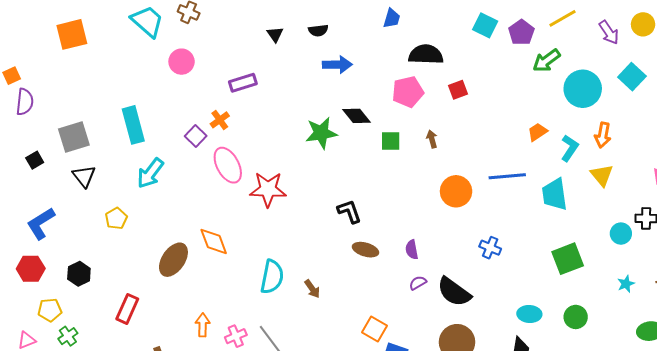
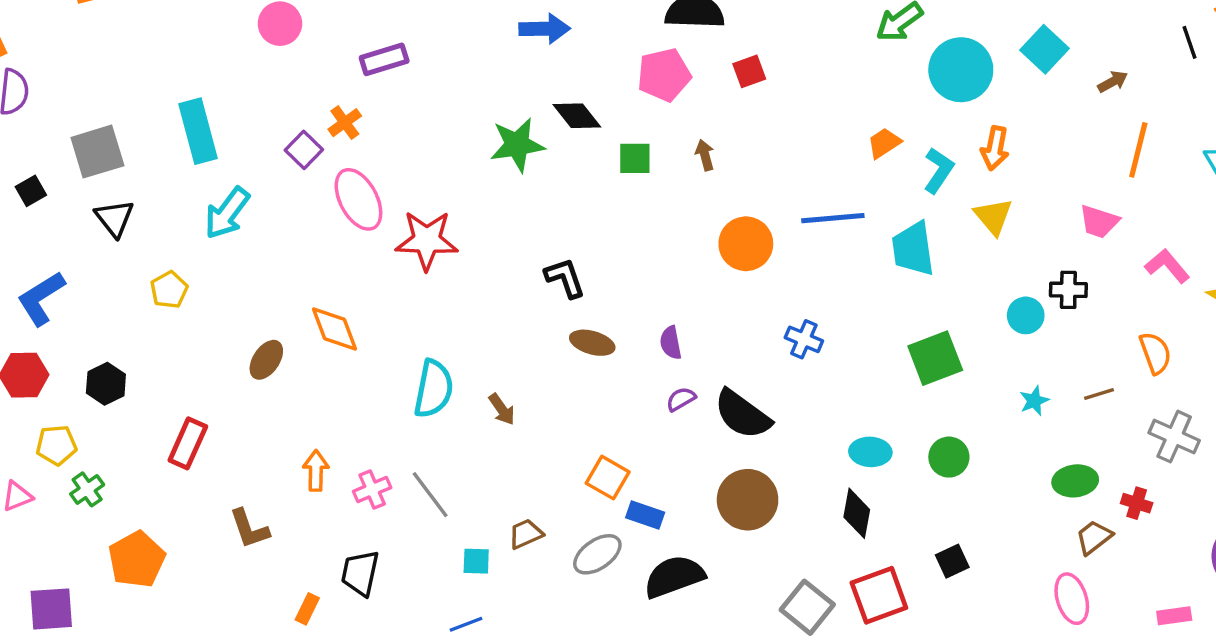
brown ellipse: (173, 260) -> (266, 360), size x0.7

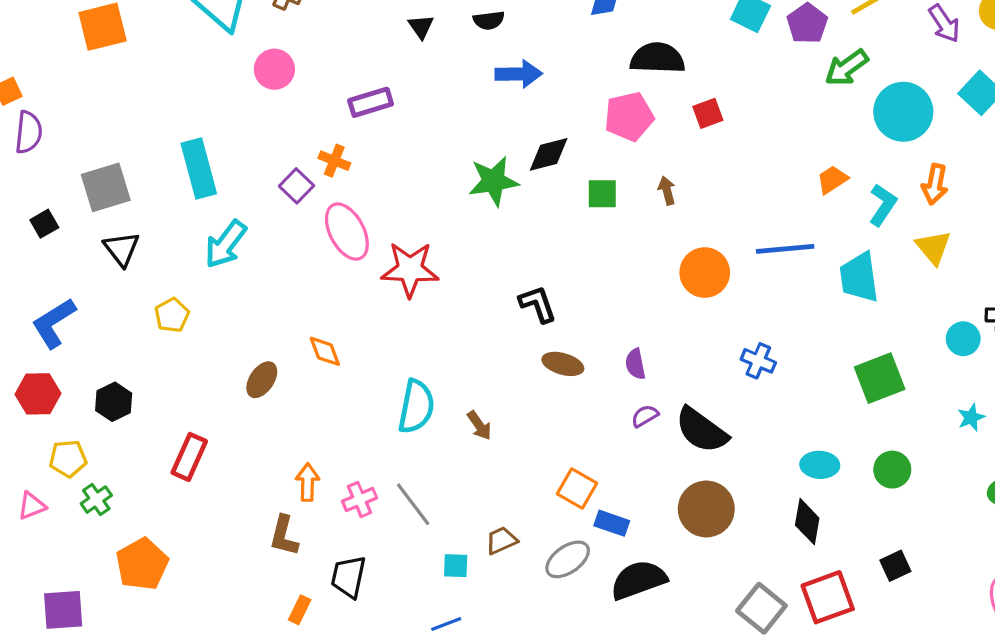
black diamond: (577, 116) -> (549, 154), turned -66
orange cross: (345, 123) -> (334, 161), turned -32
orange diamond: (335, 329) -> (325, 351), size x0.7
brown L-shape: (249, 529) -> (284, 536), moved, turned 33

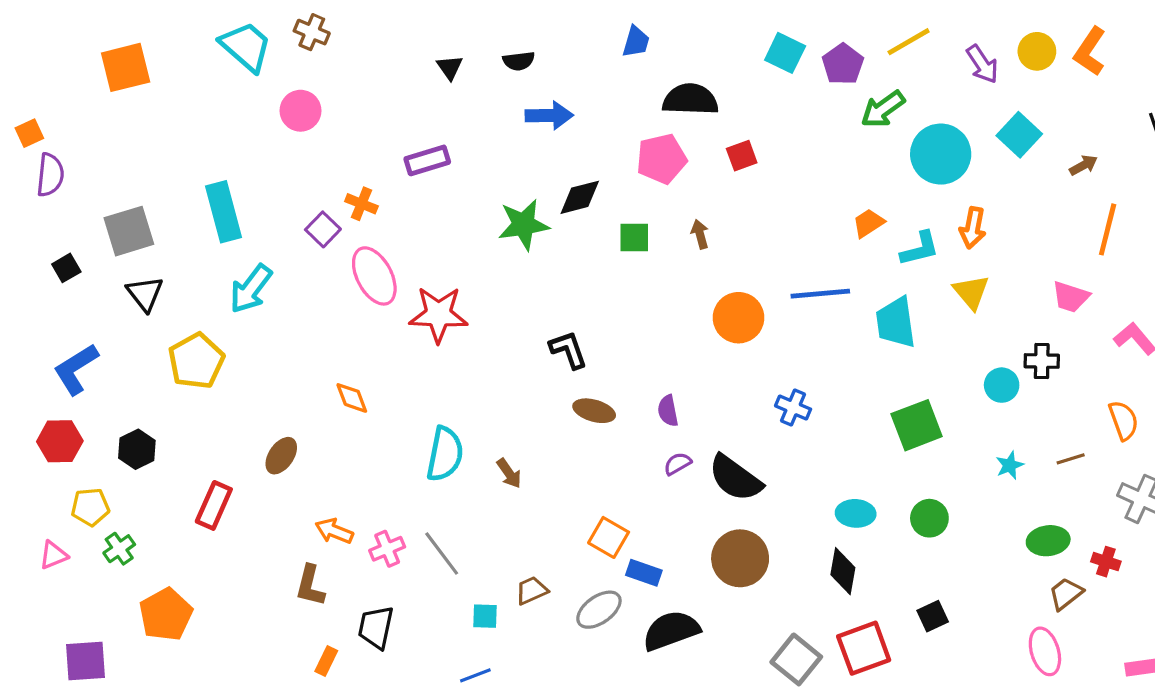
purple rectangle: (371, 102) -> (427, 160), moved
cyan L-shape: (883, 205) -> (920, 249), turned 42
yellow pentagon: (172, 315) -> (196, 361), size x1.6
brown ellipse: (262, 380) -> (281, 456), moved
orange arrow: (308, 482) -> (334, 531), turned -69

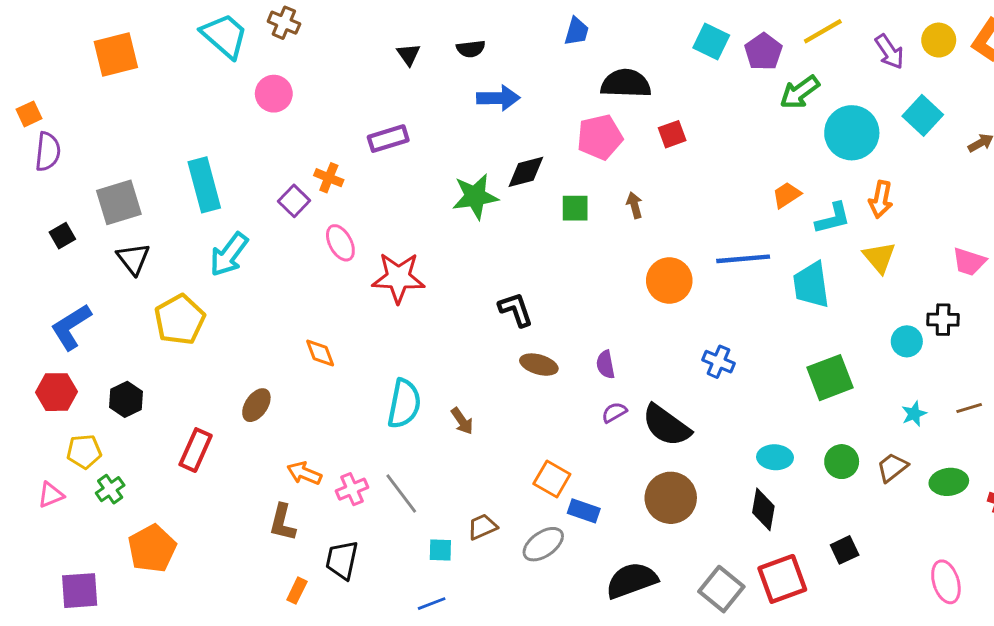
pink ellipse: (374, 276) -> (340, 243), size x0.7
brown trapezoid: (1066, 594) -> (892, 467), moved
black semicircle: (671, 631) -> (632, 580), moved

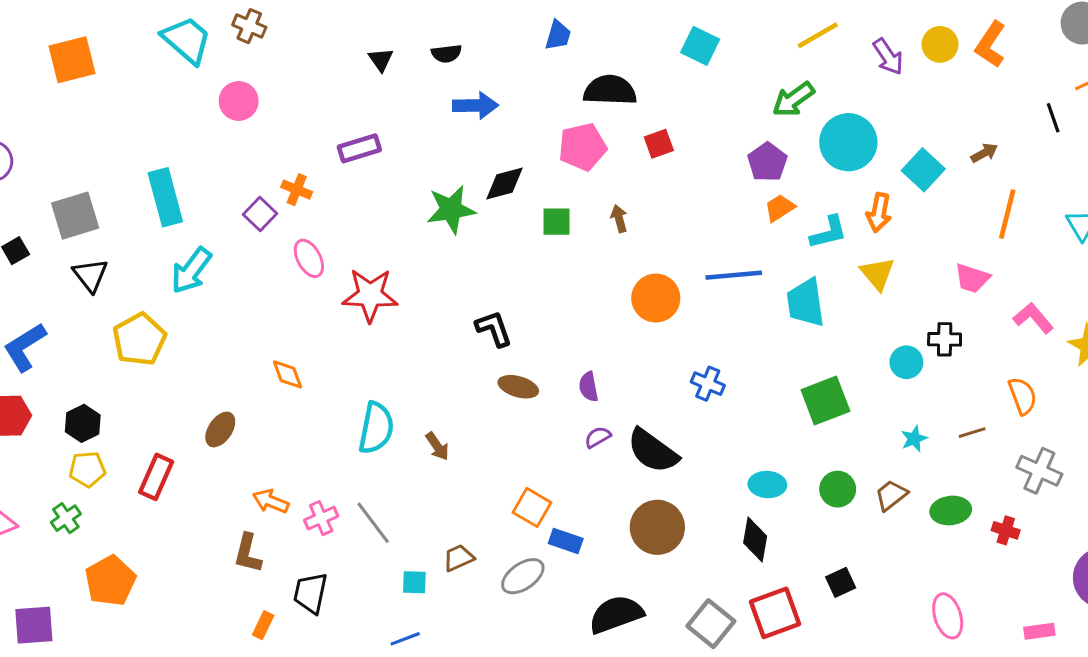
purple pentagon: (763, 52) -> (767, 162), moved
cyan square: (923, 115) -> (923, 170), moved
yellow pentagon: (84, 451) -> (87, 469), moved

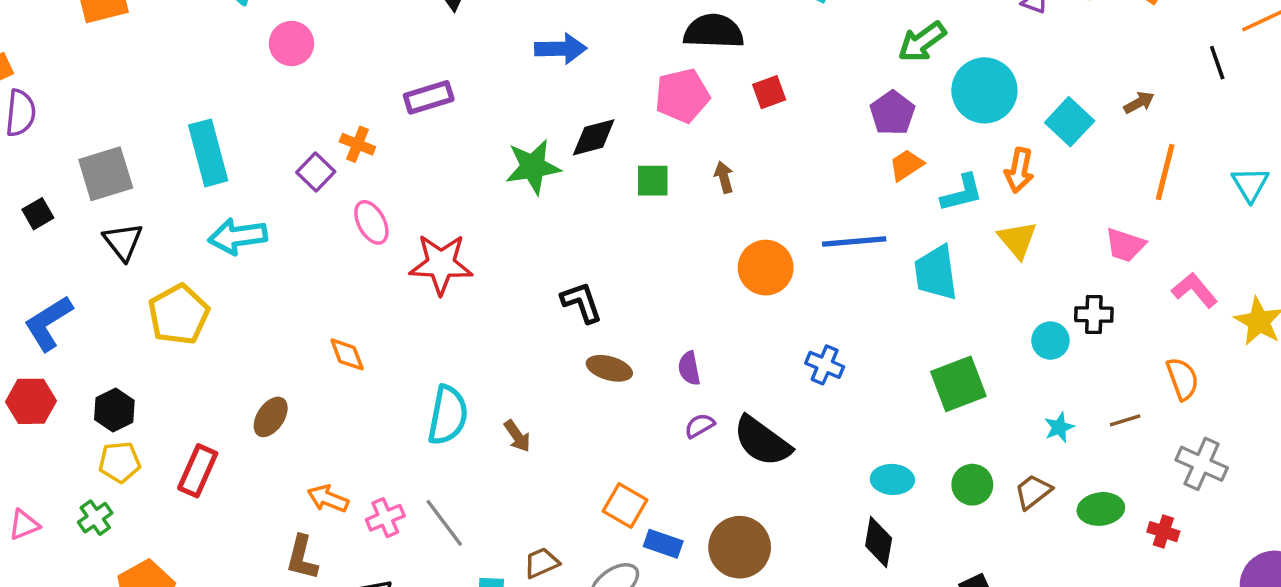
cyan arrow: (191, 271) -> (238, 236), turned 45
brown circle: (657, 527) -> (740, 547), moved

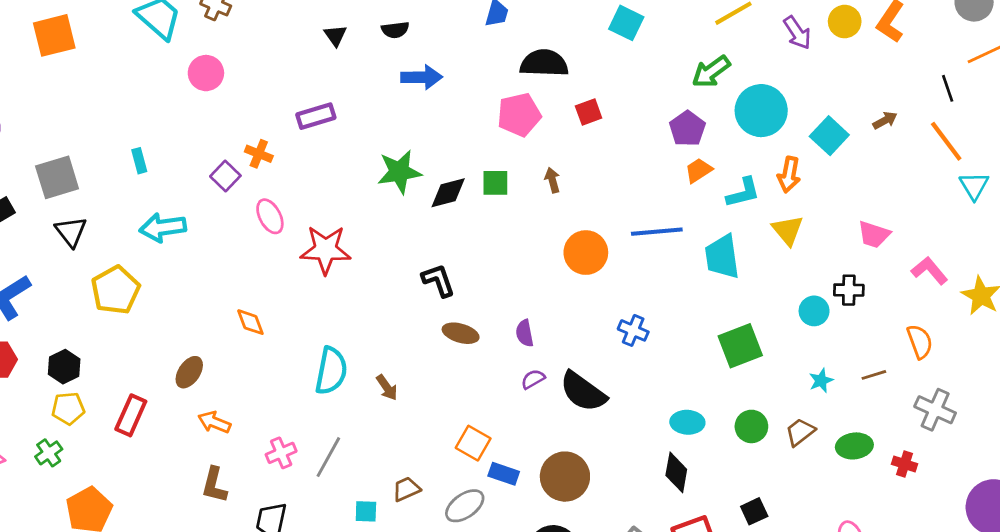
black diamond: (594, 137) -> (448, 193), moved
cyan rectangle: (208, 153) -> (139, 161), size x0.5
orange line: (1165, 172) -> (946, 141), moved, turned -51
orange arrow: (328, 499) -> (214, 422), moved
gray line: (444, 523) -> (328, 457), turned 66

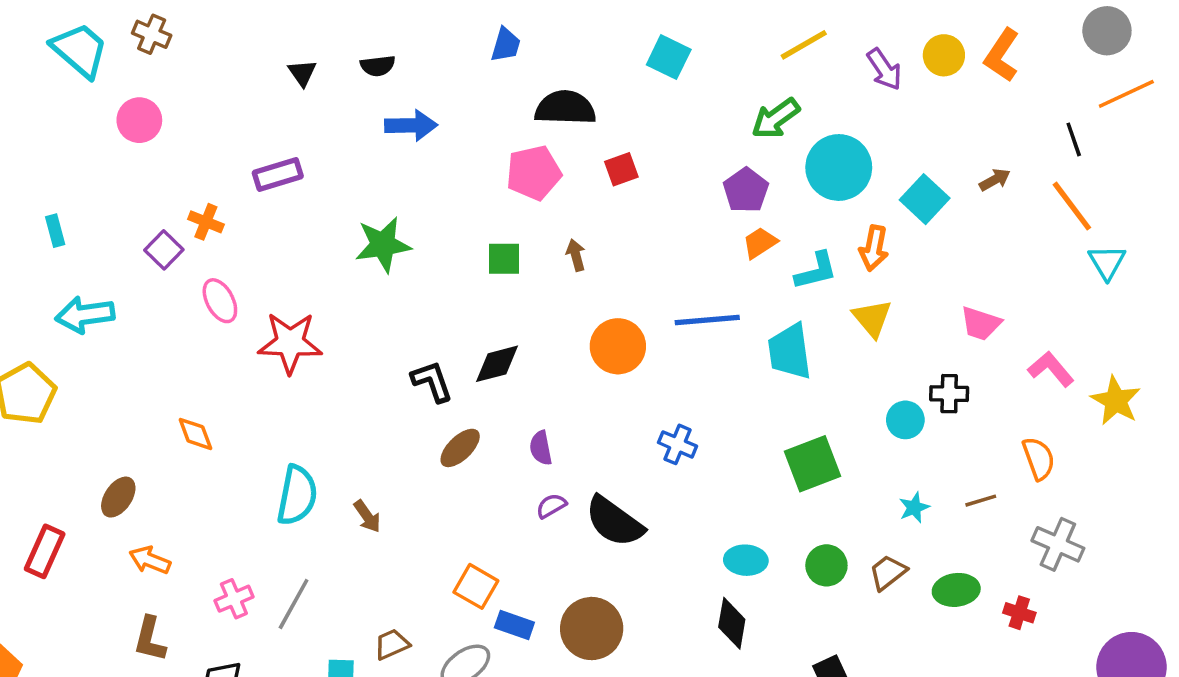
black diamond: (448, 193) -> (497, 364), moved
brown ellipse: (461, 333) -> (460, 448), turned -60

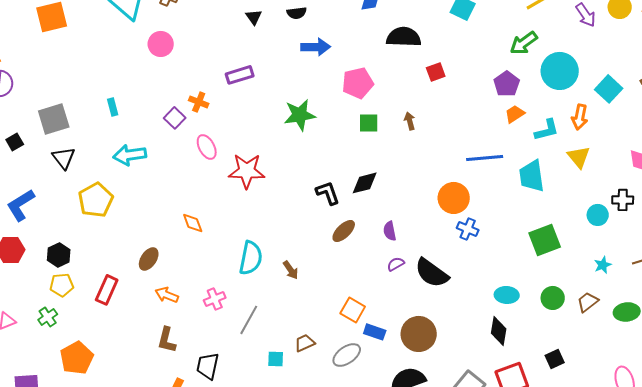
pink pentagon: (534, 173) -> (358, 83), moved
orange circle: (618, 346) -> (454, 198), moved
pink cross: (234, 599) -> (215, 299), moved

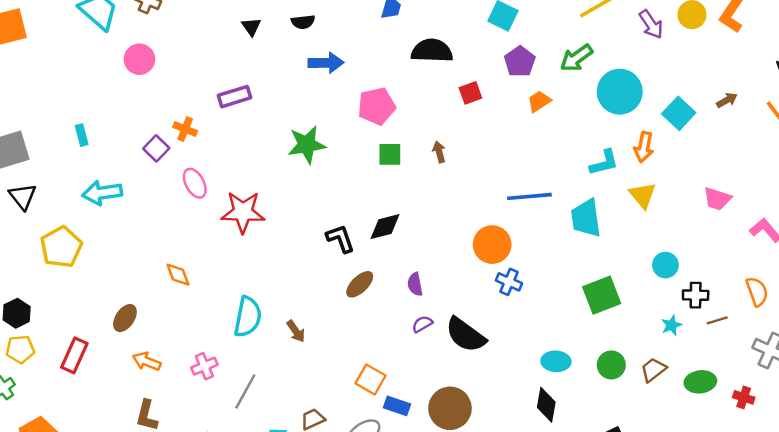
purple pentagon: (507, 84) -> (520, 62), moved
orange trapezoid: (515, 114) -> (539, 101), moved
black cross: (623, 200) -> (696, 295), moved

